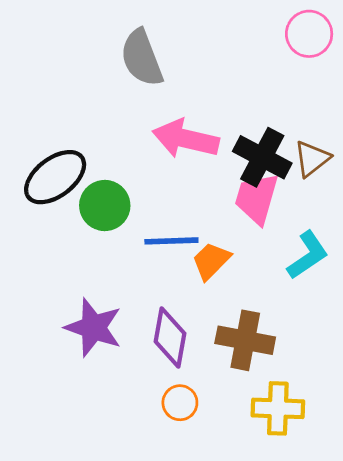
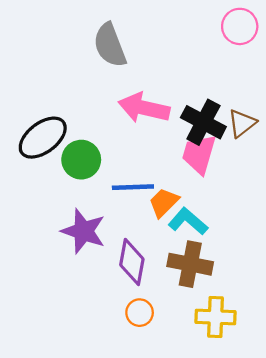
cyan L-shape: (308, 255) -> (188, 221), moved, turned -105
purple star: (93, 328) -> (83, 231), moved

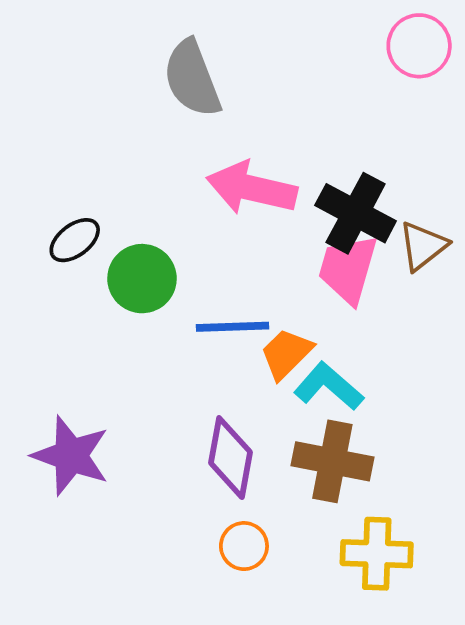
brown triangle: (242, 123) -> (423, 246), moved
black ellipse: (43, 138) -> (75, 240), size x0.6
purple star: (83, 231) -> (71, 456), moved

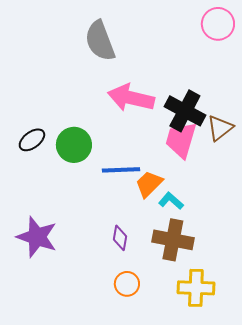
black ellipse: (75, 240) -> (32, 140), moved
cyan L-shape: (329, 386) -> (171, 201), size x0.7
purple diamond: (230, 458) -> (120, 238), size x0.6

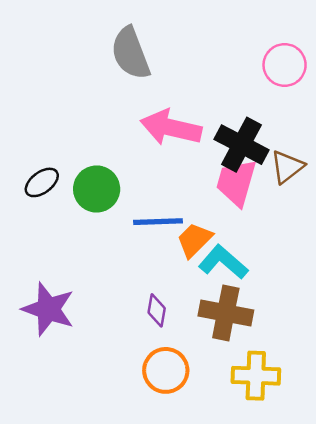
pink circle: (218, 24) -> (285, 65), moved
cyan L-shape: (171, 201) -> (223, 262), size x1.5
orange circle: (127, 284) -> (166, 370), size x1.4

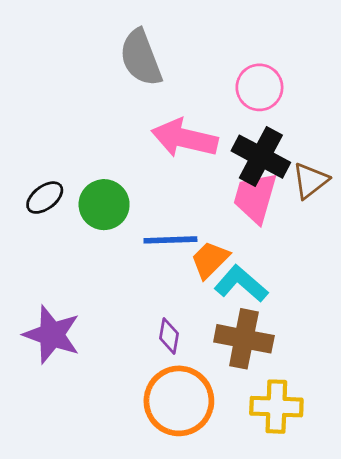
pink circle: (285, 65) -> (259, 87), moved
orange circle: (166, 370) -> (179, 401), size x1.4

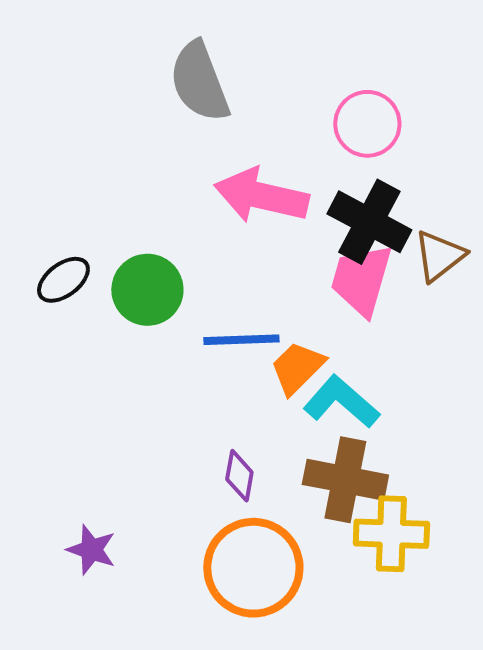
purple star: (52, 335) -> (91, 550), moved, size x0.6
yellow cross: (276, 407) -> (391, 534), moved

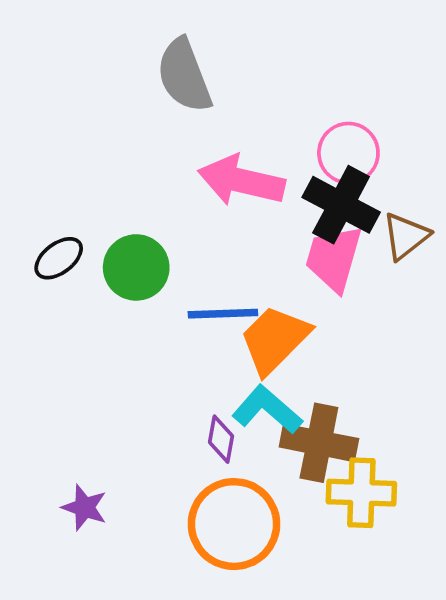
pink circle: (367, 124) -> (348, 153), moved
orange trapezoid: (297, 368) -> (275, 339), size x1.4
cyan L-shape: (341, 402) -> (267, 410), moved

